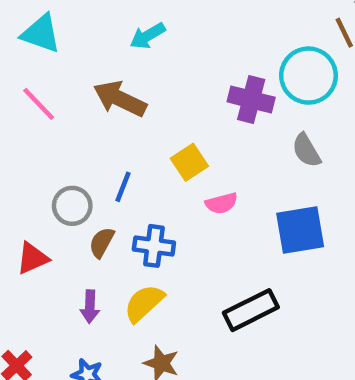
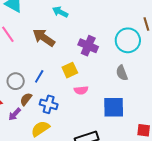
cyan arrow: (148, 36) -> (60, 12), turned 49
purple cross: (251, 100) -> (88, 46), moved
purple arrow: (90, 307) -> (15, 114), moved, turned 32

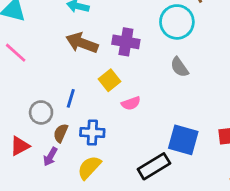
brown arrow: (44, 38) -> (82, 43), moved
blue square: (114, 107) -> (183, 140), moved, turned 30

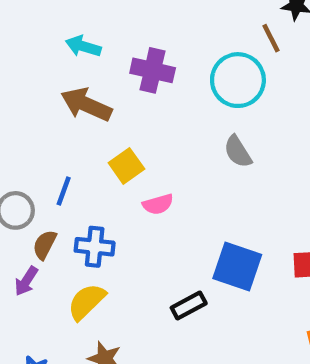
purple cross: (126, 42) -> (153, 70), moved
black rectangle: (154, 166) -> (189, 306), size x0.7

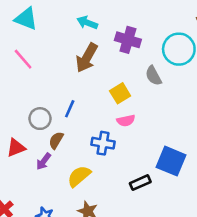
brown arrow: (86, 104) -> (87, 58), turned -88
gray semicircle: (238, 152) -> (153, 76), moved
yellow square: (126, 166) -> (120, 93), moved
blue cross: (95, 247) -> (103, 143), moved

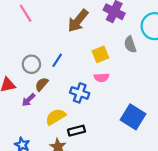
black rectangle: (140, 183) -> (76, 131), moved

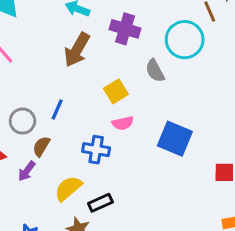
blue square: (133, 117) -> (175, 139), moved

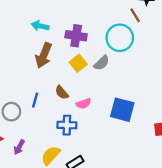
gray semicircle: (155, 71) -> (102, 63), turned -98
yellow square: (116, 91) -> (78, 63), moved
brown semicircle: (41, 146) -> (62, 93), moved, turned -64

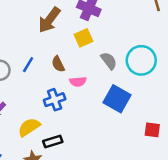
cyan circle: (120, 38) -> (141, 60), moved
gray semicircle: (102, 63) -> (109, 61), moved, turned -98
blue cross: (67, 125) -> (55, 100), turned -36

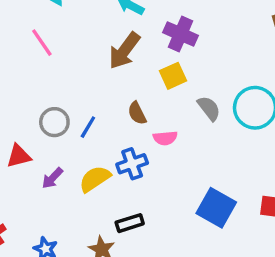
blue line: (28, 65) -> (88, 127), moved
blue square: (117, 99) -> (216, 208), moved
yellow semicircle: (29, 127) -> (95, 179), moved

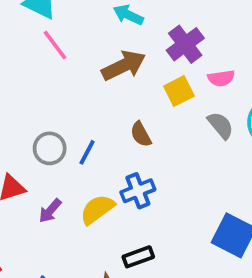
purple cross: (181, 34) -> (185, 44), turned 32
pink line: (42, 43) -> (55, 45), moved
brown arrow: (124, 51) -> (124, 66), turned -150
pink semicircle: (165, 138) -> (221, 78), moved

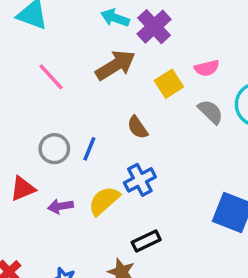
purple cross: (185, 44) -> (154, 27), moved
pink line: (55, 45) -> (51, 77), moved
purple arrow: (50, 211) -> (60, 206), turned 45

